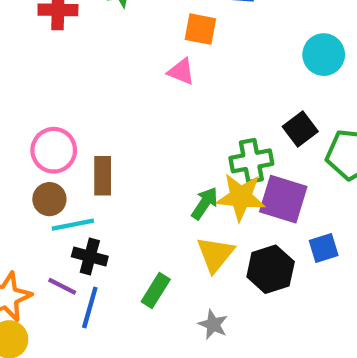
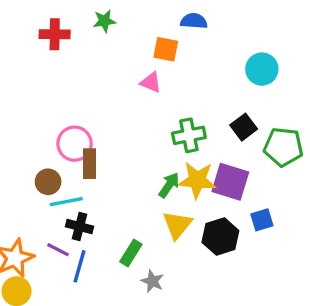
pink circle: (54, 150) -> (75, 144), moved
green cross: (251, 161) -> (189, 135), moved
gray star: (213, 325) -> (152, 281), moved

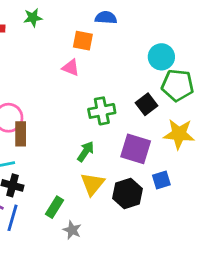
green pentagon: (283, 147) -> (178, 85), moved
yellow star: (197, 180) -> (179, 134), moved

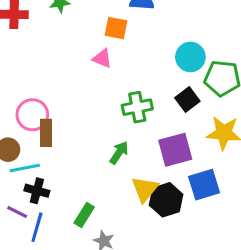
cyan circle: (161, 57) -> (190, 57), moved
purple square: (136, 149) -> (175, 150), turned -32
blue square: (161, 180) -> (204, 185), size x1.5
yellow triangle: (92, 184) -> (145, 189), moved

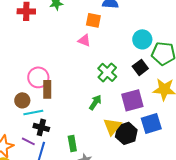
green cross: (137, 107) -> (107, 72), turned -36
green rectangle: (84, 215) -> (72, 143), turned -42

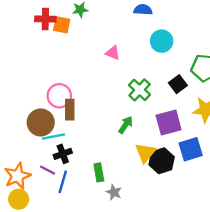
orange square: (93, 20) -> (62, 25), moved
cyan circle: (142, 39) -> (162, 41), moved
brown circle: (22, 100) -> (41, 122), size x1.5
black cross: (41, 127) -> (63, 154), turned -35

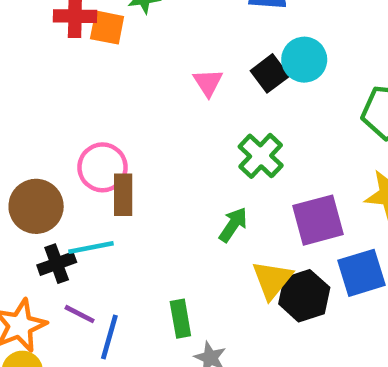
pink triangle: (113, 53) -> (208, 83), turned 35
black square: (178, 84) -> (270, 73), moved
brown circle: (41, 122) -> (36, 206), moved
black cross: (63, 154) -> (57, 264), moved

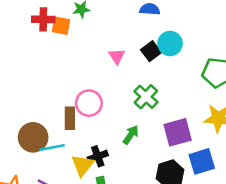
pink circle: (102, 167) -> (89, 103), moved
brown circle: (36, 206) -> (33, 137), moved
black cross: (57, 264) -> (98, 156), moved
yellow triangle: (272, 280) -> (83, 165), moved

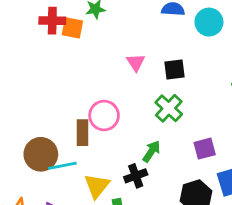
cyan circle: (170, 43) -> (209, 22), moved
black square: (151, 51) -> (174, 69), moved, turned 30
purple square: (178, 132) -> (205, 149), size x0.7
black cross: (98, 156) -> (136, 176), moved

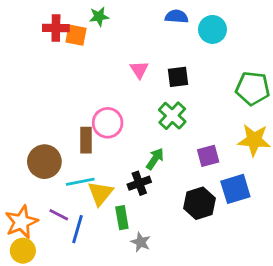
cyan line: (62, 166) -> (80, 182), moved

